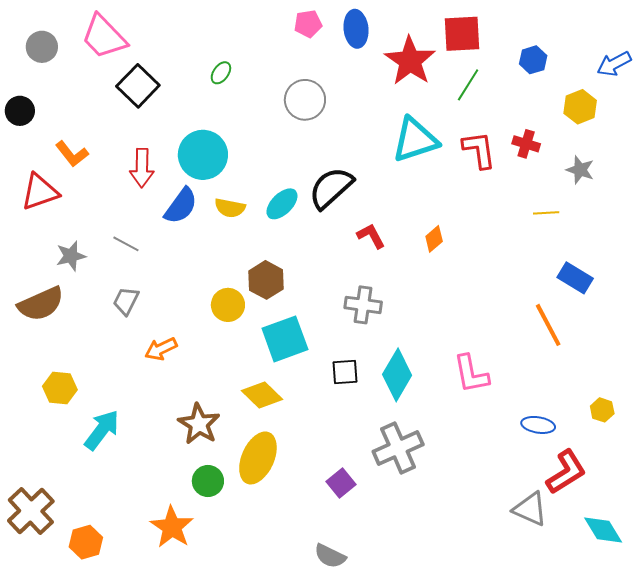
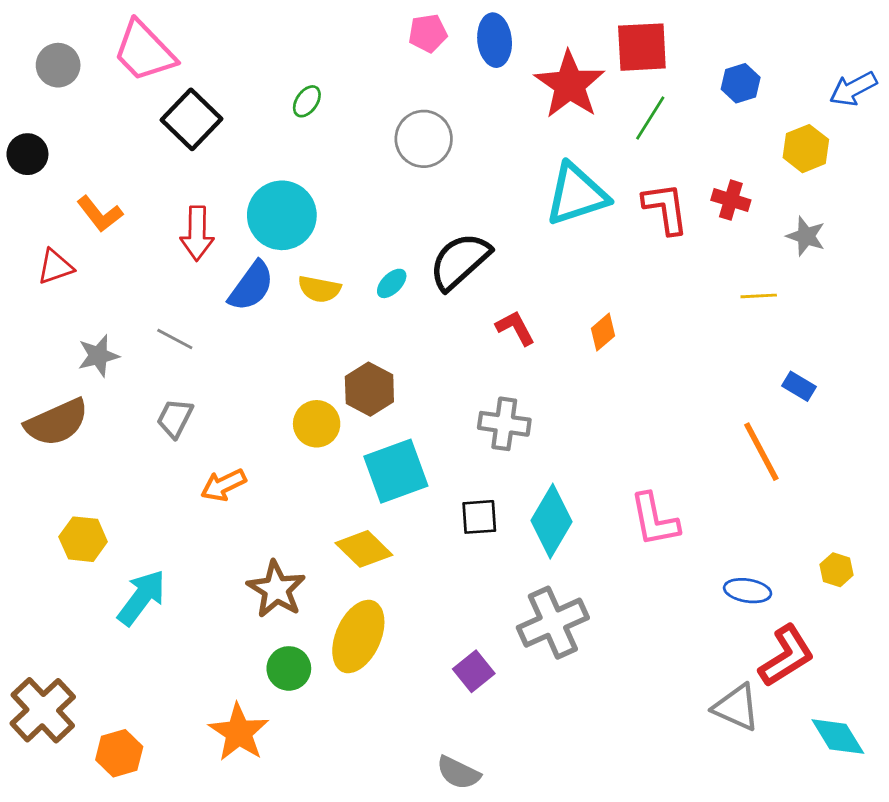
red triangle: (40, 192) -> (55, 267), size x0.7
cyan ellipse: (282, 204) -> (392, 283), size x0.7
blue rectangle: (575, 278) -> (799, 386), size x0.7

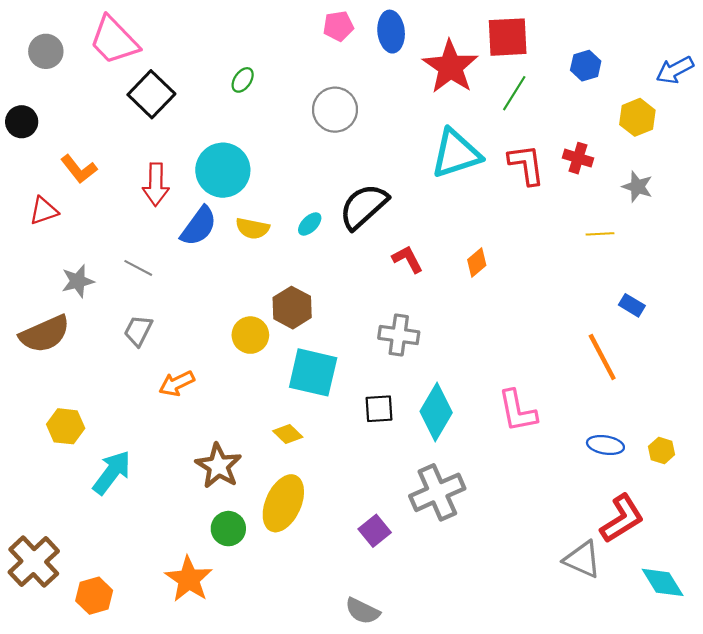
cyan square: (396, 471) -> (313, 372), turned 33
yellow diamond: (364, 549) -> (288, 434), size x0.7
blue ellipse: (748, 591) -> (605, 445), moved

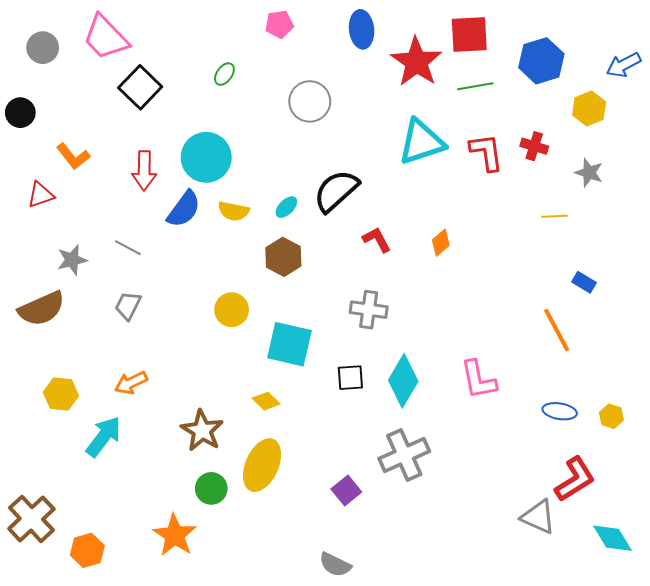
pink pentagon: (338, 26) -> (279, 24), moved
blue hexagon: (586, 66) -> (541, 61), size x1.6
green line: (514, 93) -> (475, 86), turned 48
brown hexagon: (292, 308) -> (283, 257), moved
orange arrow: (177, 383) -> (131, 383), moved

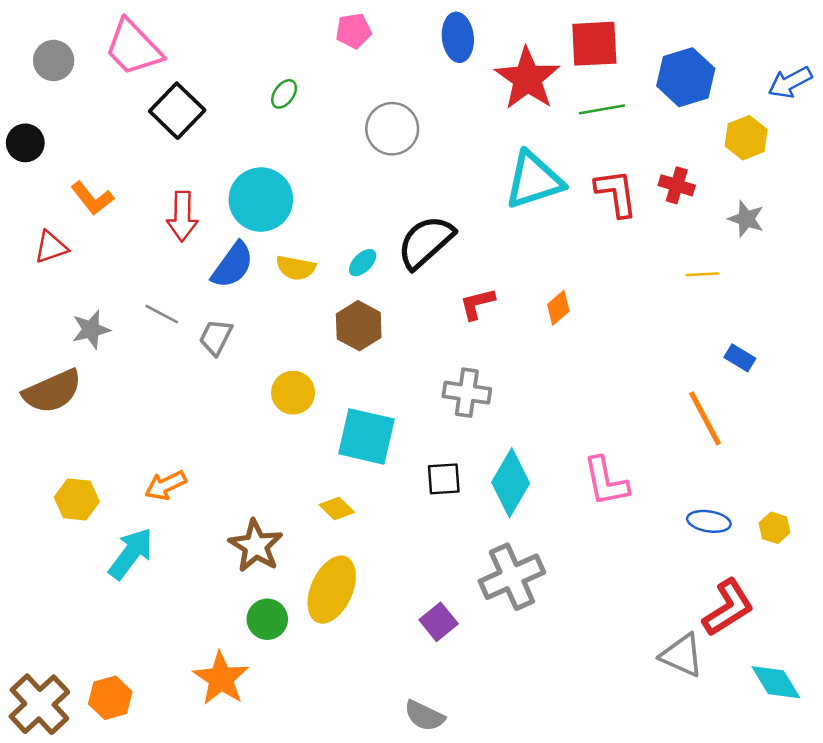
red L-shape: (377, 240) -> (477, 304), turned -76
gray trapezoid: (128, 306) -> (216, 337), moved
brown cross: (31, 519) -> (39, 704), moved

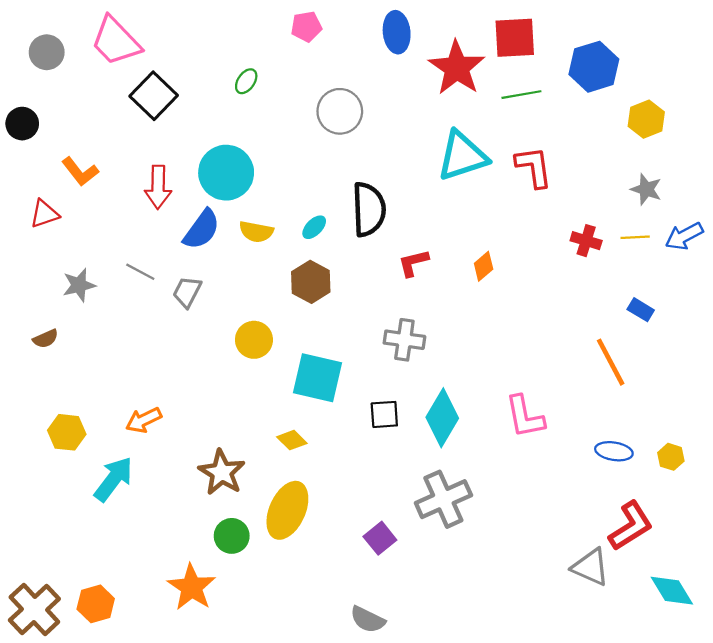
blue arrow: (790, 82) -> (684, 236), moved
red cross: (677, 185) -> (586, 241), moved
black semicircle: (426, 242) -> (369, 209), turned 130
yellow line: (702, 274) -> (635, 237), moved
brown semicircle: (52, 391) -> (46, 339), size x0.5

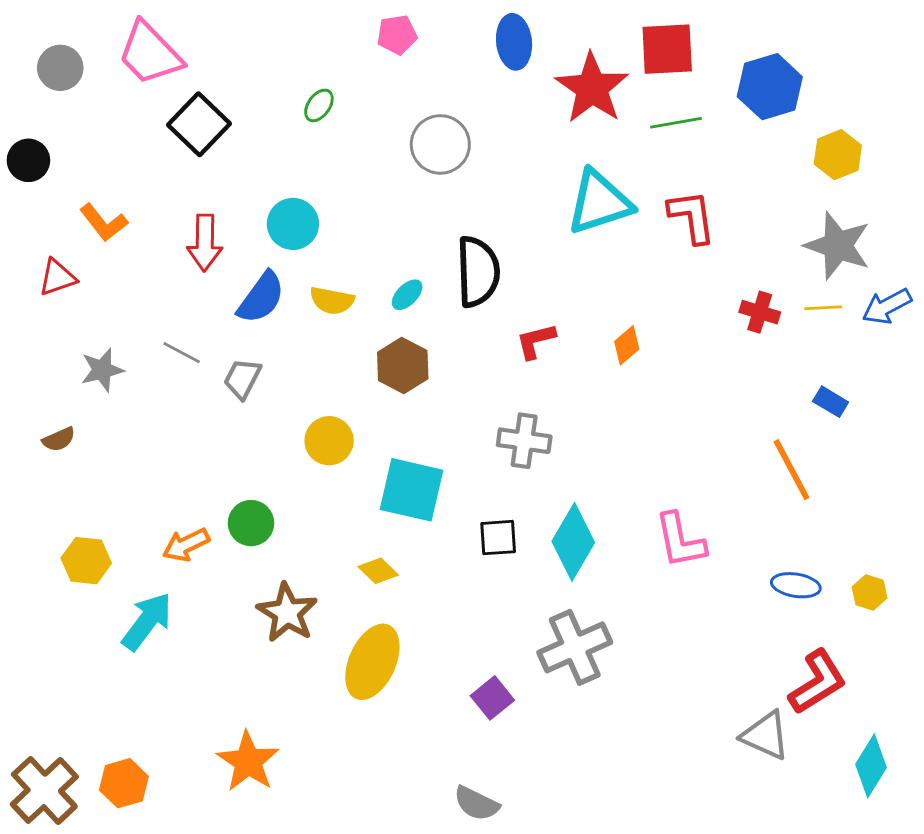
cyan circle: (226, 173) -> (293, 224), size x0.7
gray star: (646, 189) -> (838, 246), size x1.6
green circle: (232, 536) -> (251, 523), moved
cyan diamond: (672, 591) -> (871, 766), turned 63

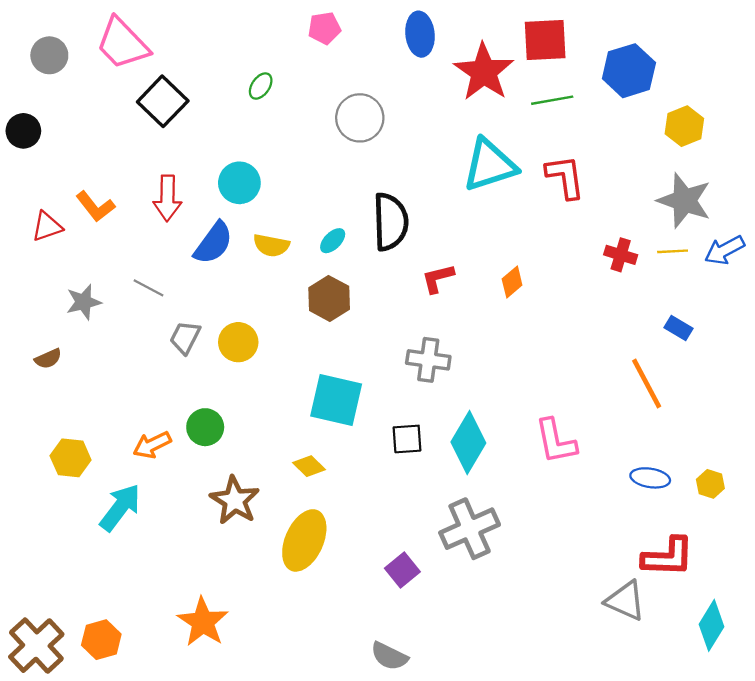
orange L-shape: (104, 222) -> (95, 206), moved
gray trapezoid: (242, 379) -> (185, 337), moved
yellow circle: (329, 441) -> (238, 342), moved
red L-shape: (818, 682) -> (668, 557), turned 34

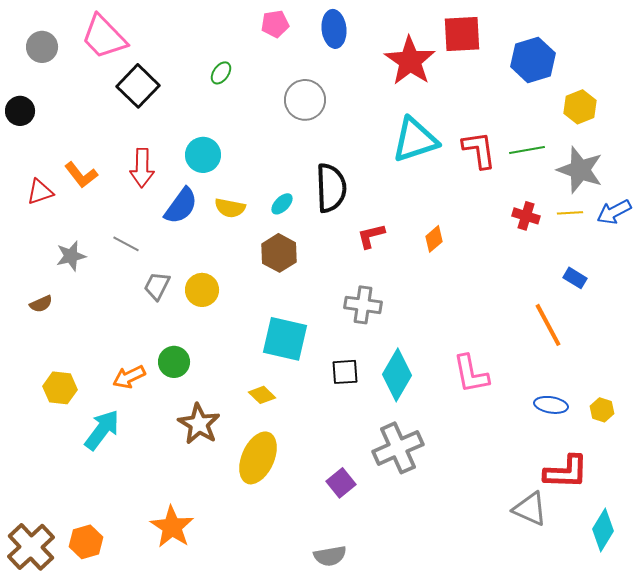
blue ellipse: (420, 34) -> (334, 29), moved
green line: (552, 100) -> (527, 150), moved
gray semicircle: (389, 656) -> (330, 556), turned -36

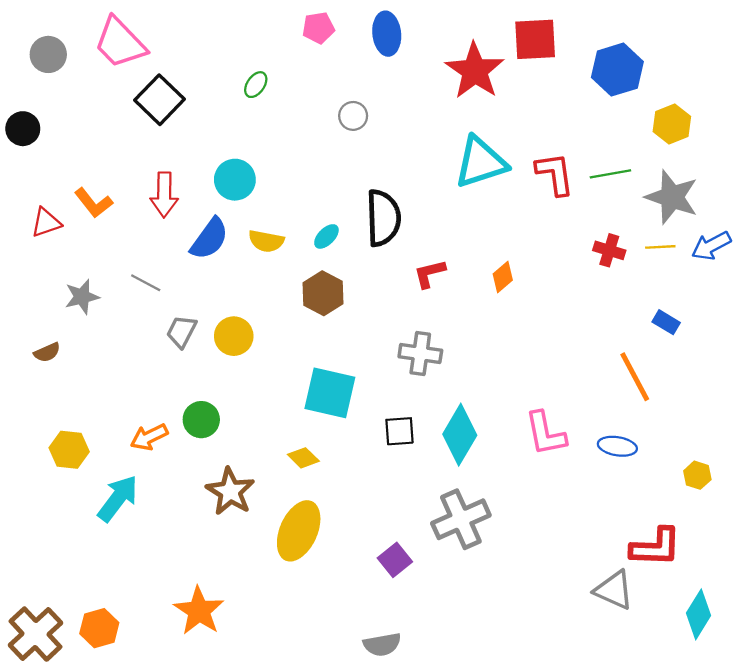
gray circle: (305, 100) -> (353, 116), size x0.6
blue ellipse: (551, 405) -> (617, 446), moved

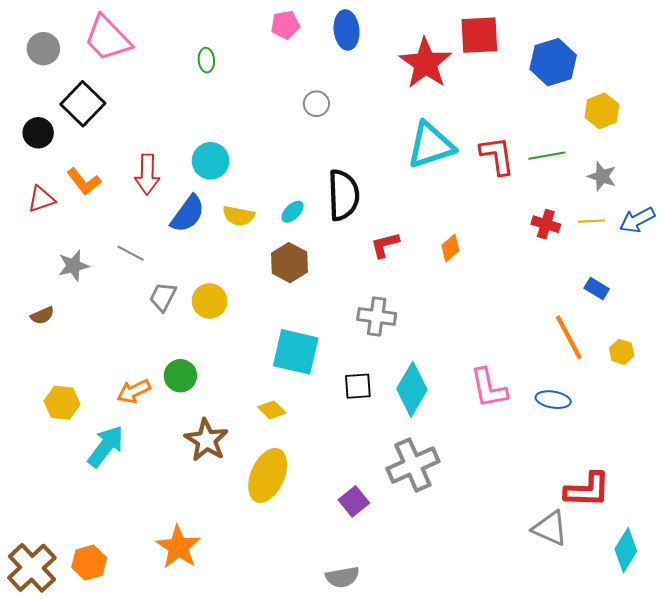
green ellipse: (256, 85) -> (206, 60), moved, turned -40
black square: (160, 100) -> (83, 104), moved
black circle: (23, 129) -> (38, 133), moved
gray star: (672, 197) -> (602, 176), size x0.6
yellow hexagon: (697, 475) -> (622, 352), moved

